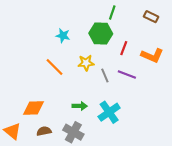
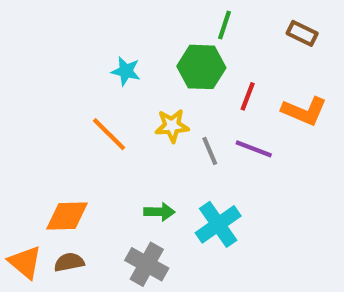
brown semicircle: (44, 131) -> (69, 262), moved

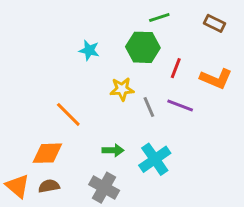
green line: (224, 25) -> (159, 17), turned 54
orange line: (109, 134) -> (68, 114), moved

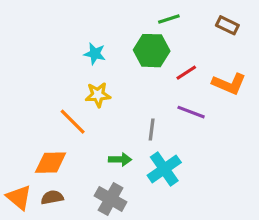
red line: (176, 68) -> (186, 73), turned 36
yellow star: (122, 89) -> (98, 95), moved
gray line: (149, 107) -> (152, 129), moved, turned 30

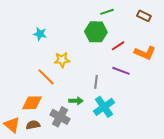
cyan star: (95, 54) -> (40, 34), moved
gray cross: (111, 199) -> (60, 117), moved

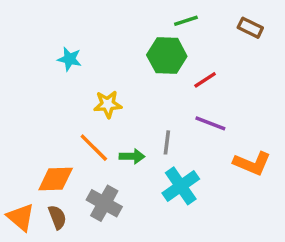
orange L-shape: (145, 53) -> (252, 163), moved
orange line: (46, 77) -> (94, 148), moved
green arrow: (76, 101) -> (132, 156), moved
brown semicircle: (33, 125) -> (57, 217), turned 80

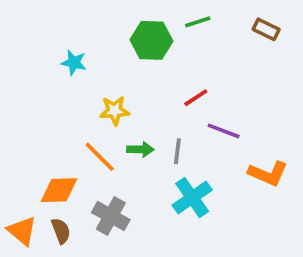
green hexagon: (167, 56) -> (151, 40), moved
red line: (205, 80) -> (196, 98), moved
green arrow: (132, 156) -> (140, 149), moved

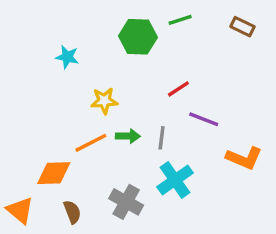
orange line: (100, 157) -> (91, 143), turned -72
gray cross: (111, 216) -> (126, 202), moved
brown semicircle: (61, 231) -> (72, 212), moved

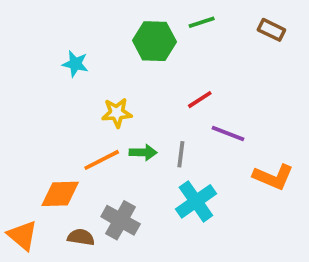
gray cross: (126, 202) -> (121, 220), moved
brown semicircle: (72, 212) -> (81, 237), turned -60

